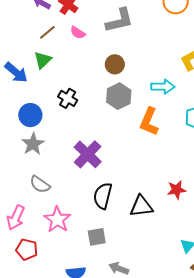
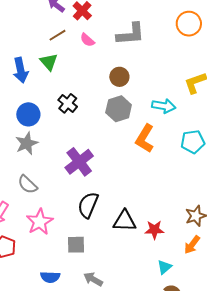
green triangle: (43, 60) -> (49, 62), turned -36
blue arrow: (16, 72) -> (21, 70), turned 30
red star: (177, 190) -> (154, 230), moved

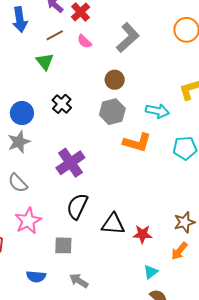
gray L-shape: (131, 34) -> (128, 38), turned -40
blue arrow: (21, 70) -> (20, 20), moved
orange L-shape: (145, 138) -> (137, 143), turned -108

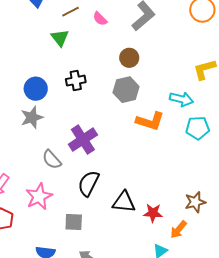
black cross: (62, 104) -> (76, 81), turned 36
cyan arrow: (157, 111) -> (181, 99), moved
gray semicircle: (18, 183) -> (52, 160), moved
orange arrow: (179, 251) -> (178, 230), moved

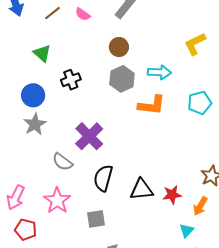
green triangle: (60, 38) -> (42, 53), moved
cyan arrow: (181, 99) -> (159, 72), moved

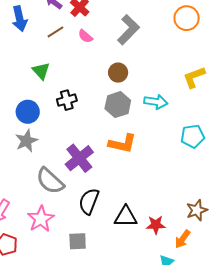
orange L-shape: (152, 105) -> (122, 144), moved
gray semicircle: (62, 162) -> (50, 181), size x1.4

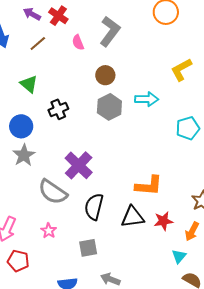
pink semicircle: (85, 36) -> (78, 42), moved, turned 35
orange L-shape: (122, 144) -> (149, 186), moved
pink star: (41, 219) -> (49, 231), size x0.6

